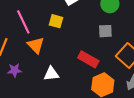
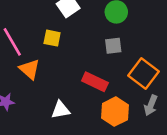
white triangle: (51, 74) -> (61, 110), moved

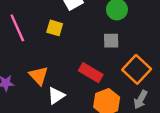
orange triangle: (30, 69) -> (39, 76), moved
white triangle: (61, 110) -> (56, 96), turned -30

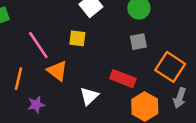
orange triangle: (39, 76) -> (57, 71), moved
white triangle: (56, 96) -> (89, 96), moved

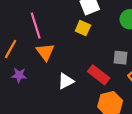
yellow square: (77, 38) -> (83, 28), moved
gray square: (138, 42) -> (120, 58), moved

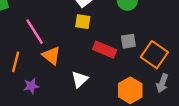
red rectangle: (99, 75) -> (105, 50), moved

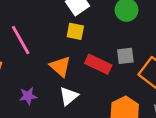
orange triangle: (51, 56) -> (60, 66), moved
purple star: (31, 86) -> (28, 96), moved

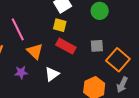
red rectangle: (98, 64) -> (66, 46), moved
orange triangle: (60, 66) -> (35, 51), moved

